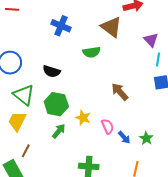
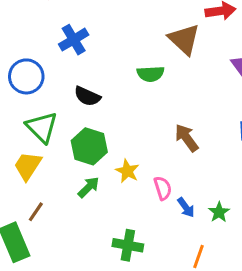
blue cross: (61, 26) -> (74, 40), moved, turned 30

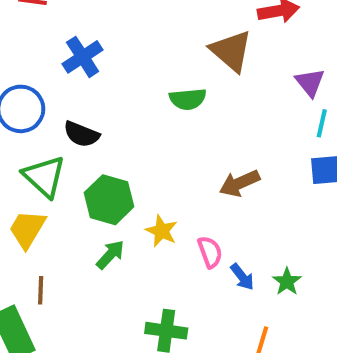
black semicircle: (87, 96) -> (81, 134), moved
brown arrow: (187, 138) -> (239, 183), turned -76
brown line: (36, 212) -> (41, 290), turned -30

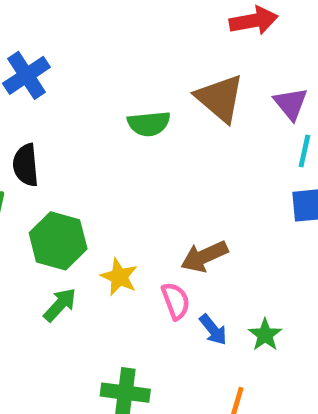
brown triangle: (231, 51) -> (220, 98), moved
black semicircle: (81, 134) -> (26, 165), turned 63
brown arrow: (239, 183) -> (204, 256), moved

